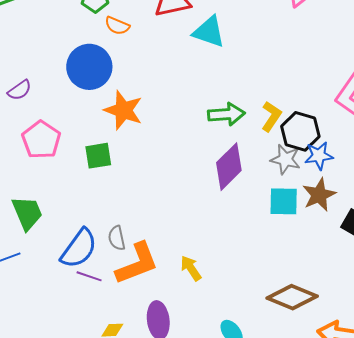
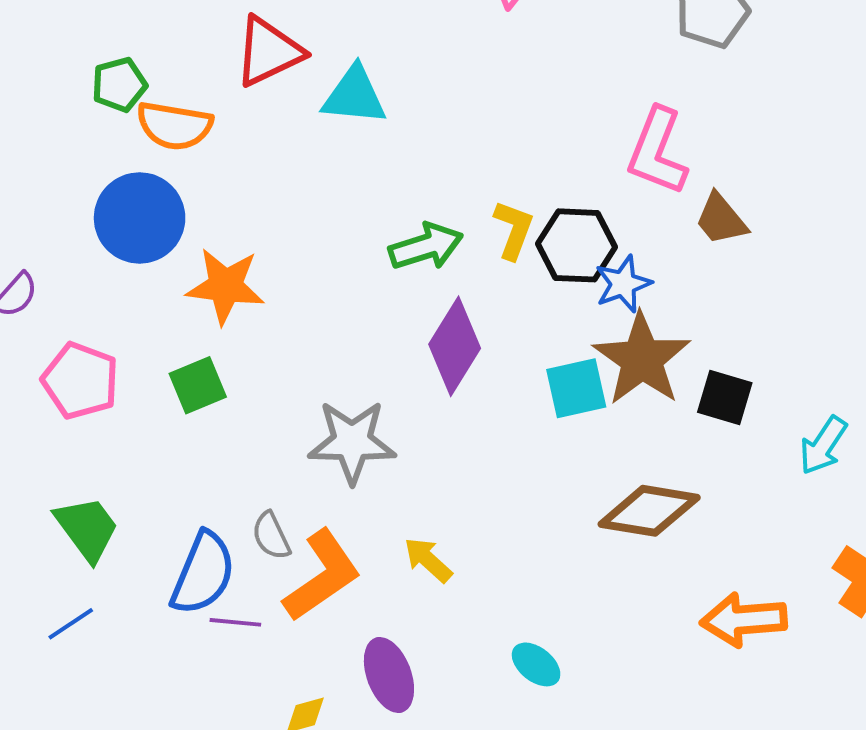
orange semicircle: (117, 26) -> (174, 126), size x1.5
gray star: (285, 159) -> (352, 442), moved, size x1.4
brown star: (319, 195) -> (642, 359), size x1.4
brown diamond: (292, 297) -> (649, 511), moved

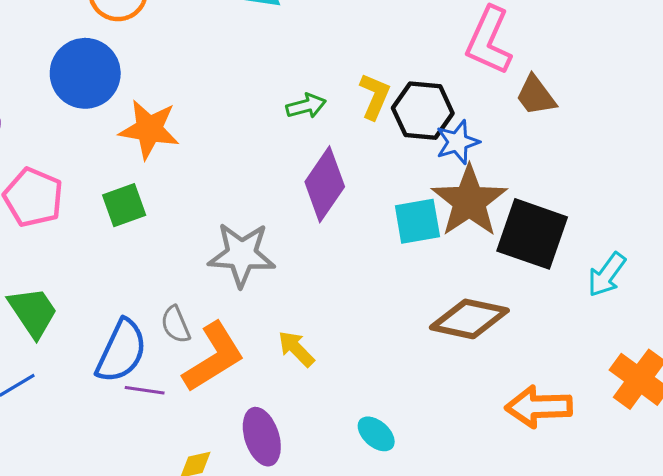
green arrow: (426, 246) -> (306, 106), size x0.7
black square: (725, 398) -> (532, 234), size x1.6

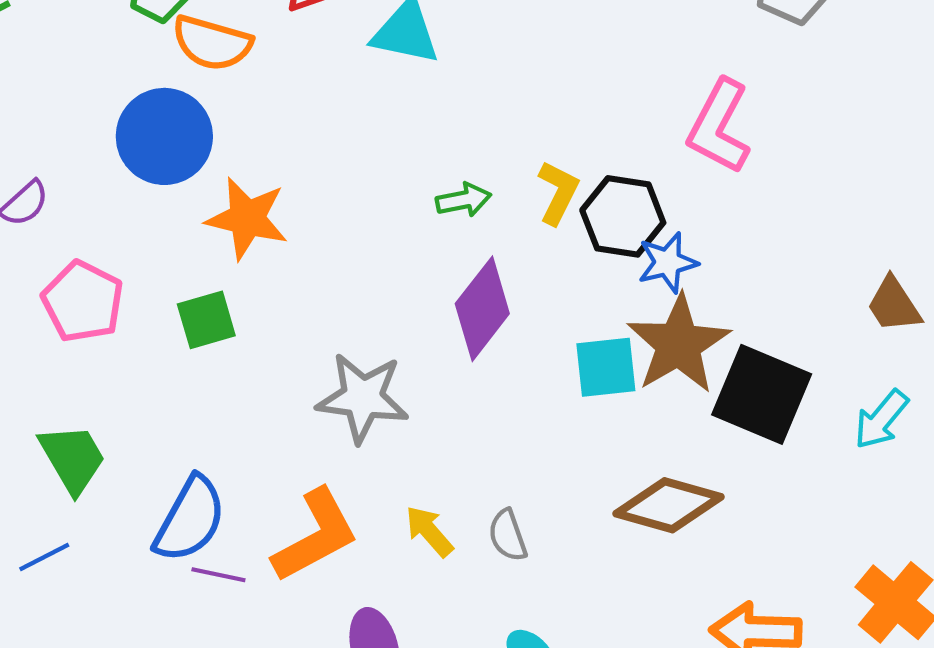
brown trapezoid: (536, 96) -> (894, 305), moved
cyan arrow: (607, 275) -> (881, 419), moved
gray semicircle: (176, 325) -> (508, 535), moved

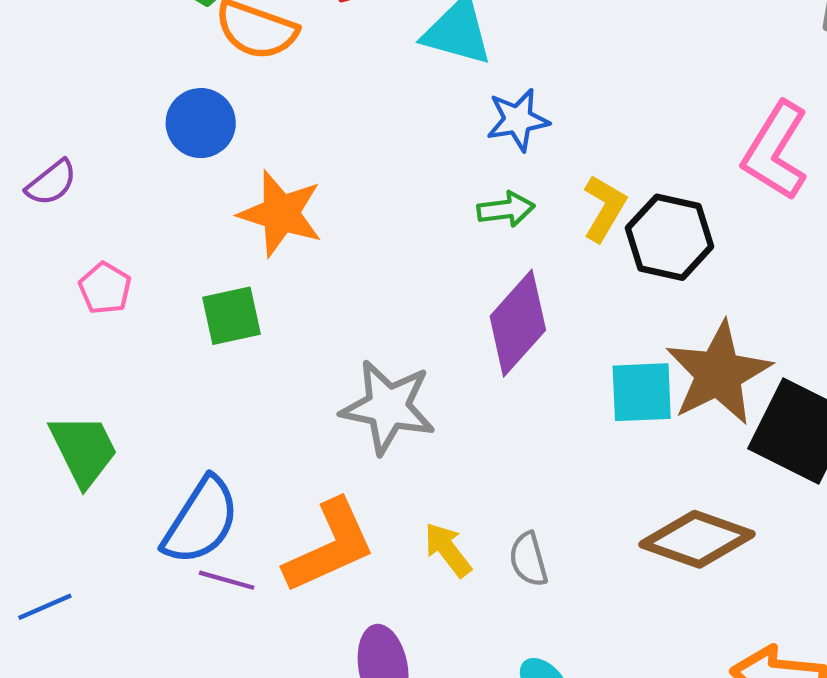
blue circle: (164, 136) -> (201, 123), size x0.7
blue star: (668, 262) -> (518, 120), moved
pink pentagon: (83, 301) -> (105, 288), size x0.6
blue line: (44, 557) -> (45, 607), moved

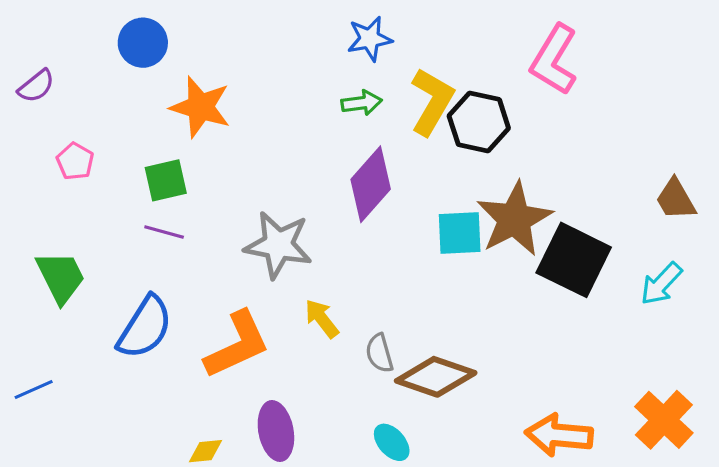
yellow L-shape: (604, 208) -> (432, 102), size x1.4
brown diamond: (697, 539) -> (436, 377), moved
yellow arrow: (448, 550) -> (322, 319), moved
purple line: (227, 580) -> (164, 232), moved

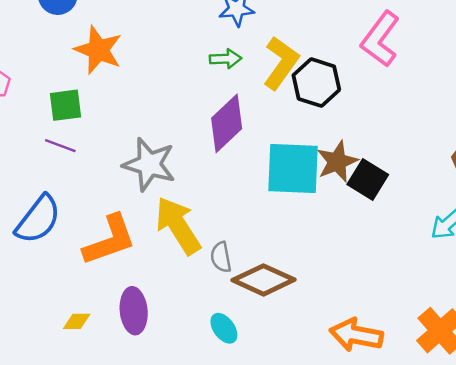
brown star: (514, 219) -> (337, 162), size x0.7
cyan square: (460, 233) -> (293, 168), size x1.5
black square: (574, 260) -> (368, 180), moved, size x0.7
yellow arrow: (322, 319) -> (178, 226), size x1.8

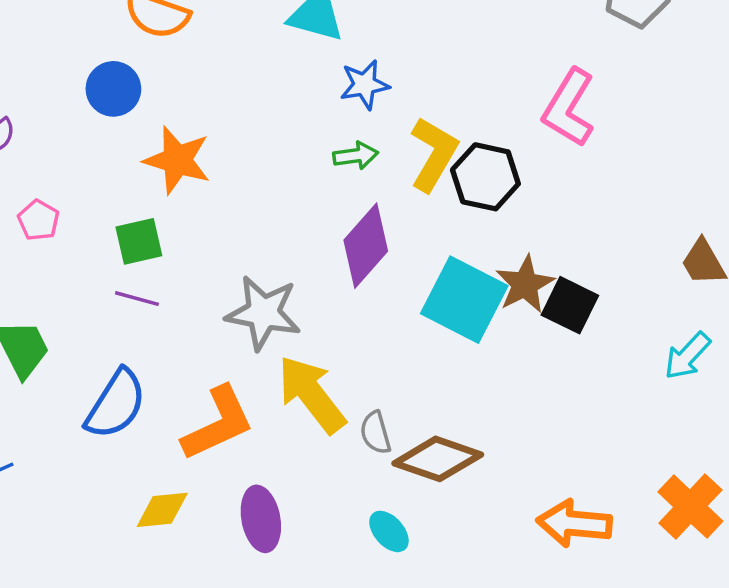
cyan square: (293, 168) -> (464, 300), turned 30
yellow diamond: (77, 321) -> (162, 510), moved, size x1.4

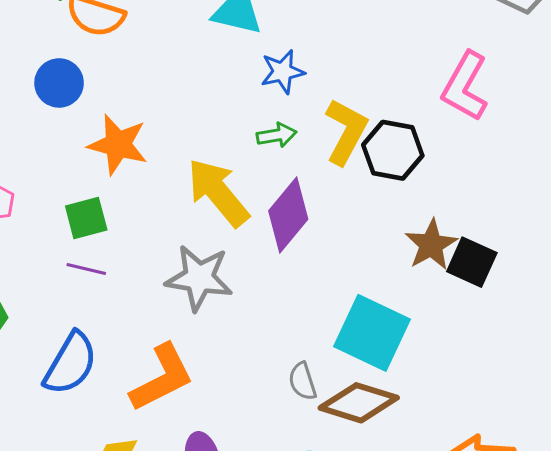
cyan square: (464, 300) -> (372, 333), moved
yellow arrow: (312, 394) -> (218, 192), moved

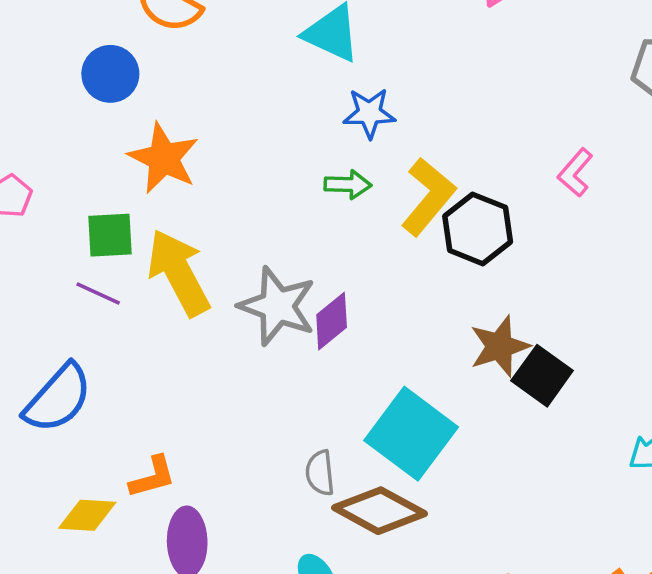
pink L-shape: (465, 86) -> (575, 173), size x0.6
yellow arrow: (218, 192) -> (179, 273), moved
purple diamond: (288, 215) -> (332, 321), moved, size x0.7
gray star: (199, 278) -> (277, 306), moved
orange L-shape: (162, 378) -> (153, 477), moved, size x0.6

